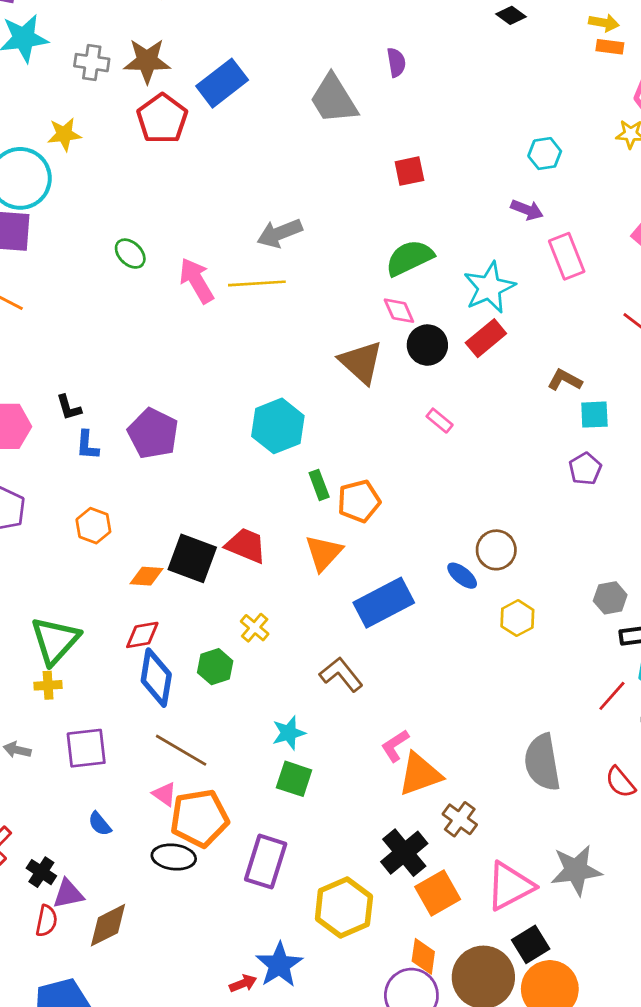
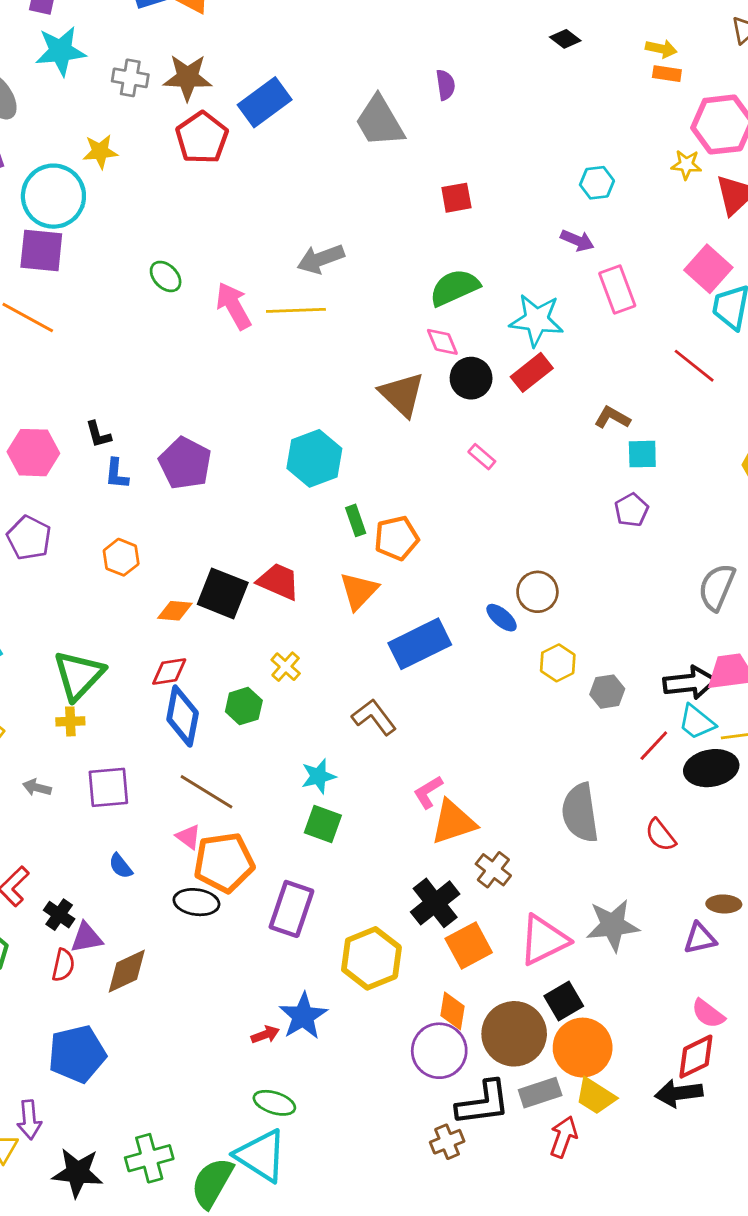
cyan star: (489, 287) -> (536, 320), turned 30
gray hexagon: (610, 598) -> (607, 692), moved

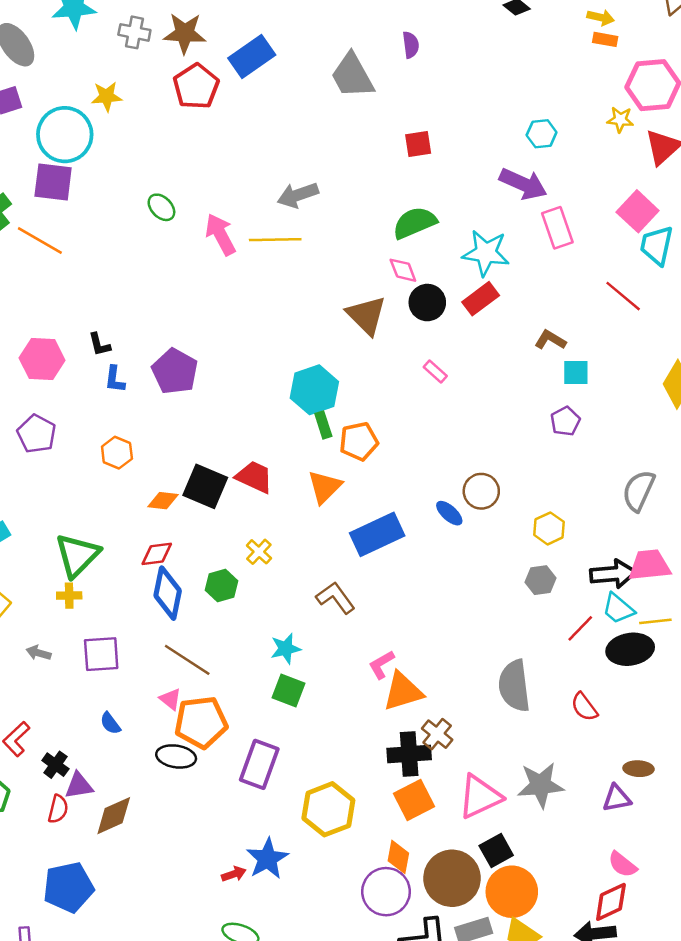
purple arrow: (577, 240) -> (523, 184), size x1.6
cyan hexagon: (314, 458) -> (314, 390), moved
yellow hexagon: (558, 663) -> (549, 528), moved
black cross: (435, 903) -> (409, 754), moved, turned 33

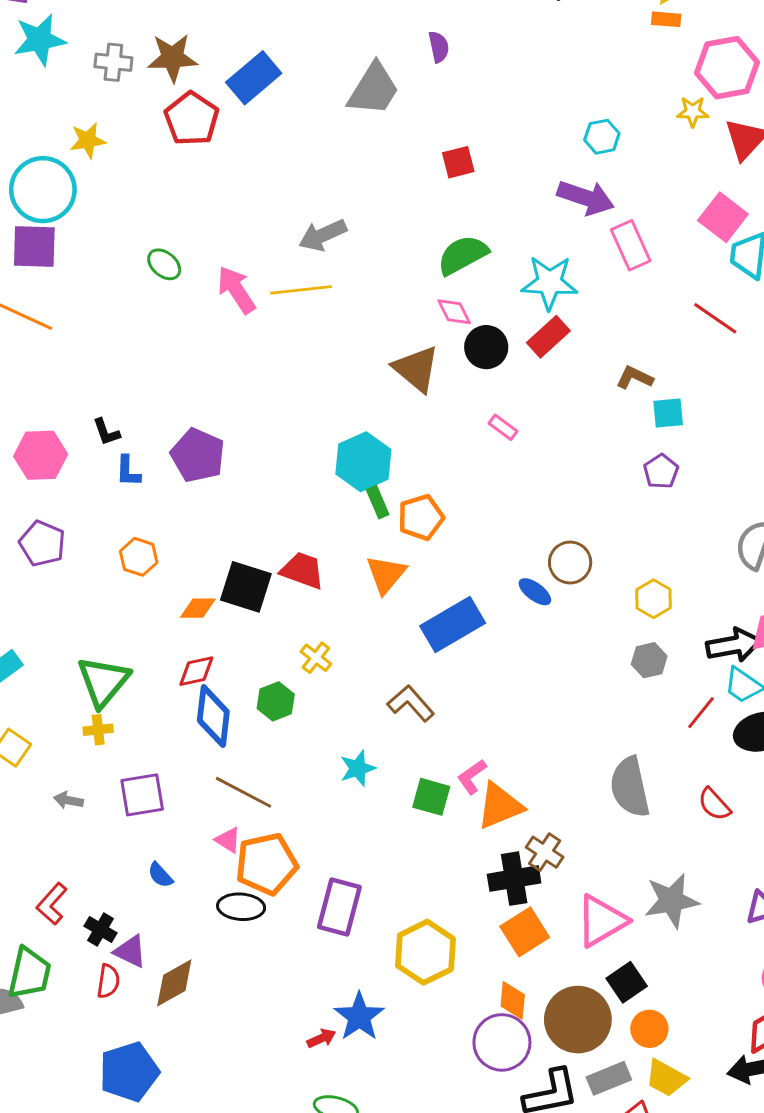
gray trapezoid: (352, 76) -> (374, 89), turned -114
green square: (288, 691) -> (431, 797), moved
purple triangle: (79, 786) -> (130, 951), turned 40
orange circle: (512, 892) -> (649, 1029), size x0.6

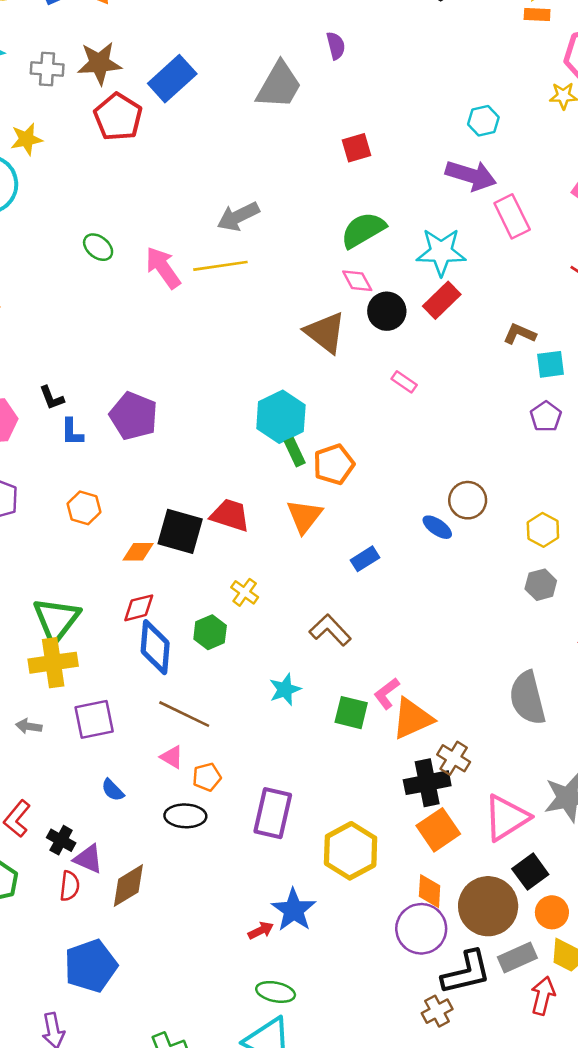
blue rectangle: (453, 625) -> (365, 559), size x0.5
yellow cross: (98, 730) -> (53, 663), size x1.8
orange pentagon: (267, 864) -> (207, 777), size x0.5

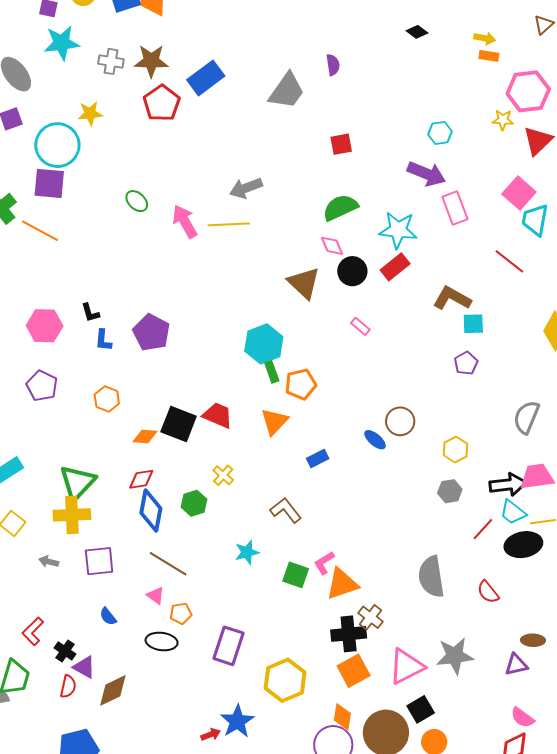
brown L-shape: (520, 334) -> (452, 298), size x1.5

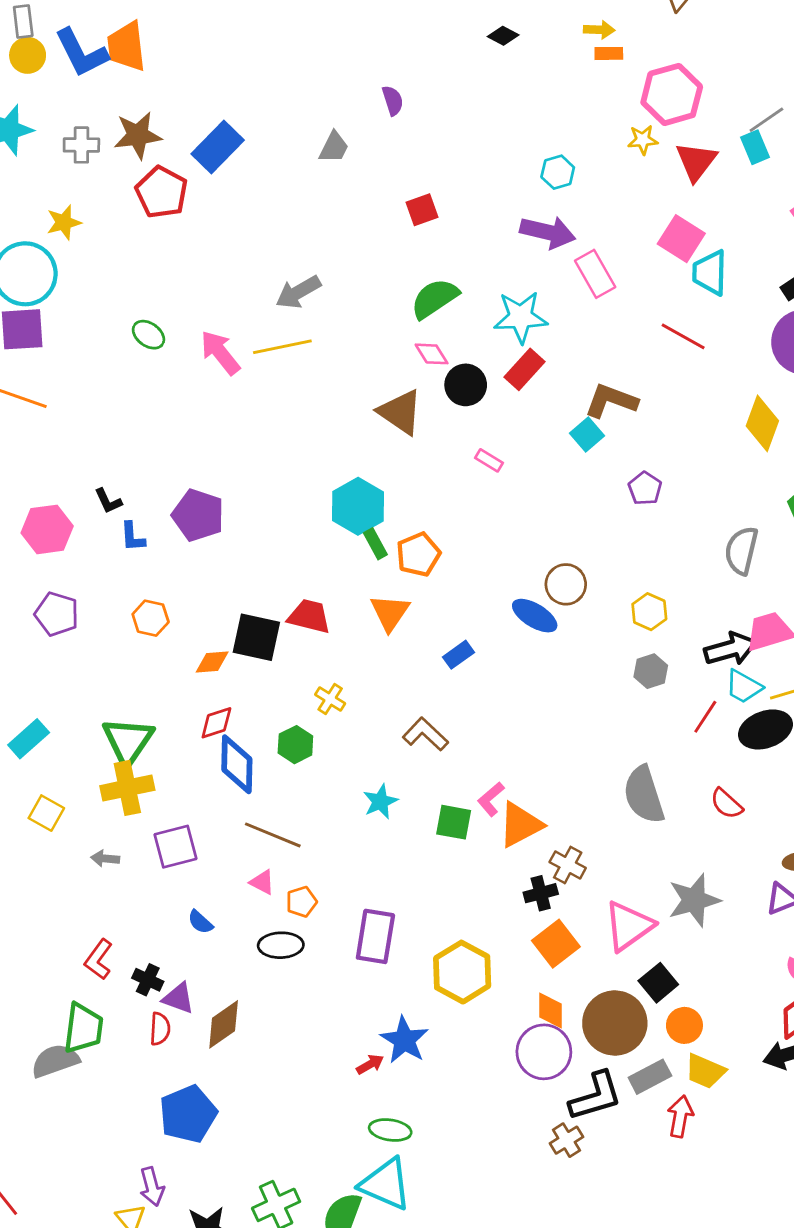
gray trapezoid: (287, 91) -> (334, 147), size x0.6
cyan square: (473, 324) -> (587, 434), moved, turned -30
blue ellipse: (375, 440) -> (535, 616), size x1.4
black cross: (349, 634) -> (541, 893), size x0.7

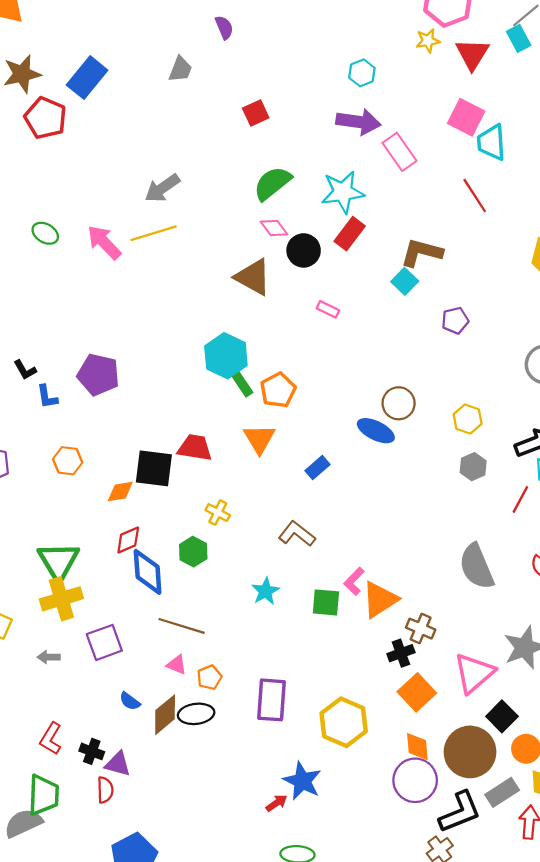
red line: (683, 336) -> (475, 196), turned 33
purple pentagon: (645, 488) -> (455, 321), turned 30
brown diamond: (224, 1024) -> (165, 715), moved

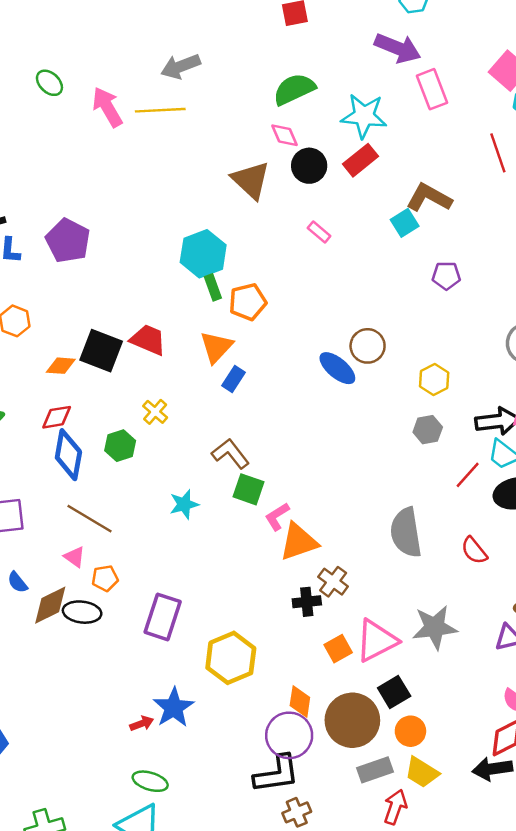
blue rectangle: (318, 468) -> (234, 379), moved, turned -30
green square: (326, 602) -> (249, 489), moved
orange square: (417, 692) -> (338, 649), moved, size x0.7
black L-shape: (460, 812) -> (277, 774), moved

